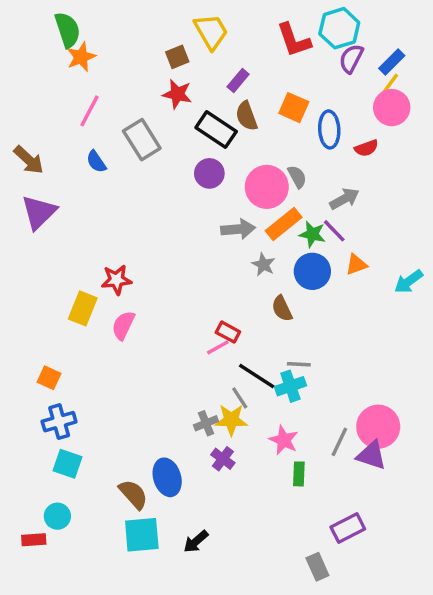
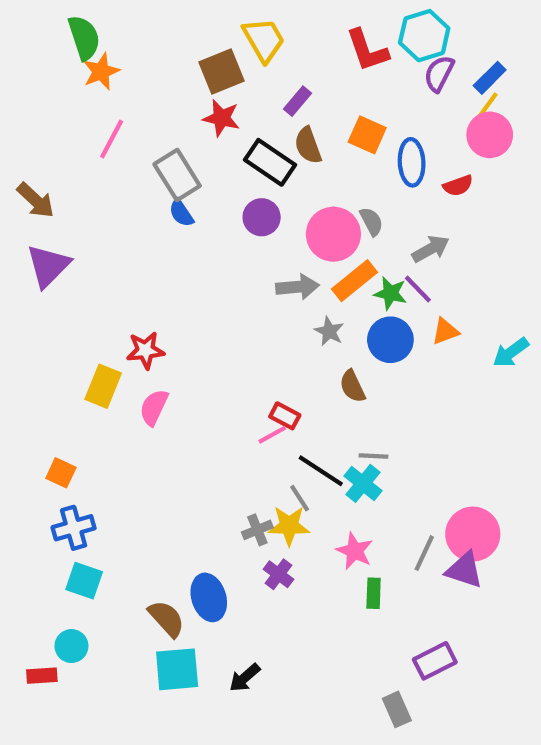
brown square: (177, 57) -> (221, 71), size x1.5
blue semicircle: (96, 162) -> (181, 213), moved
cyan cross: (290, 386) -> (363, 483), turned -32

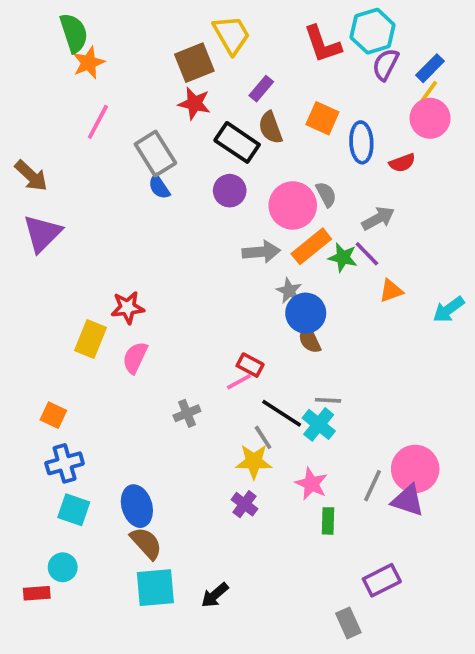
blue circle: (390, 340) -> (306, 313), moved
gray cross: (257, 530) -> (187, 413), moved
blue ellipse: (209, 597) -> (137, 506), moved

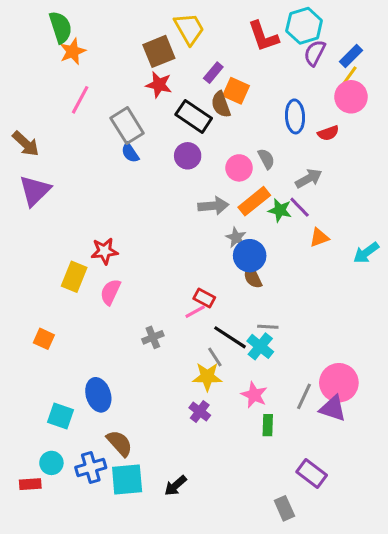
orange square: (322, 118) -> (236, 91), moved
pink circle: (293, 205) -> (239, 168), size x0.7
blue cross: (65, 463) -> (91, 467), moved
blue ellipse: (137, 506) -> (98, 395), moved
purple rectangle: (382, 580) -> (312, 474), turned 64

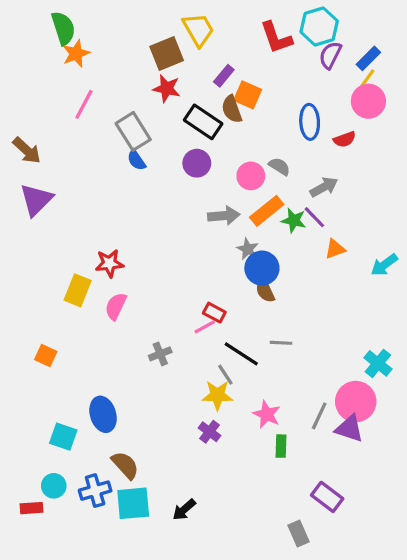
gray semicircle: (266, 159) -> (279, 166), turned -30
cyan cross: (260, 346) -> (378, 363), moved

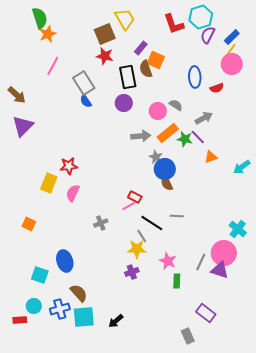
black rectangle: (203, 122) -> (128, 77), turned 45
purple cross: (209, 432) -> (132, 272), turned 32

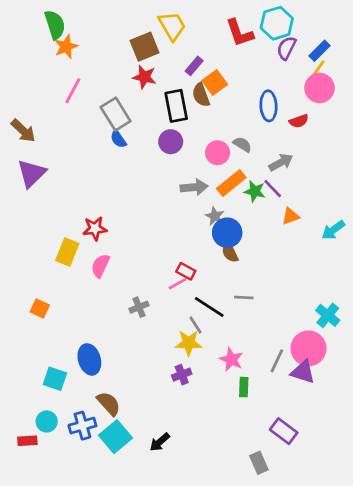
orange square: (156, 60) -> (215, 82), turned 30
cyan square: (84, 317) -> (116, 437), turned -35

